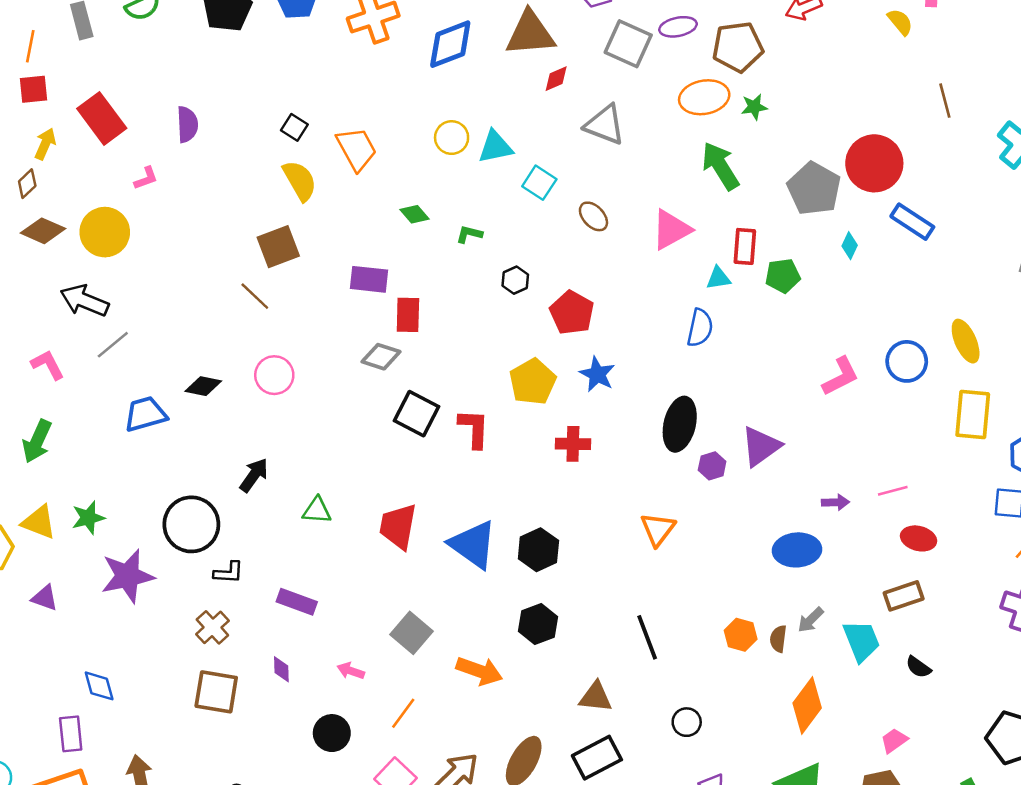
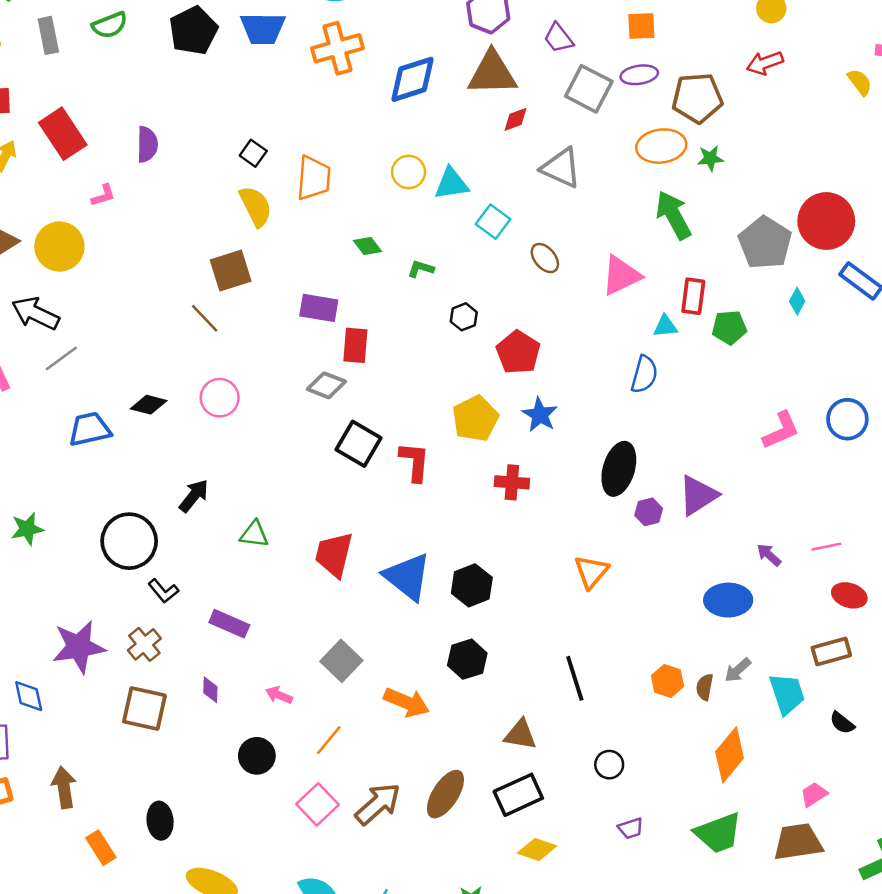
orange trapezoid: (357, 149) -> (314, 178), turned 30
purple arrow: (835, 502) -> (769, 555), turned -140
black L-shape: (229, 573) -> (163, 591), turned 44
purple star: (127, 576) -> (79, 647), moved

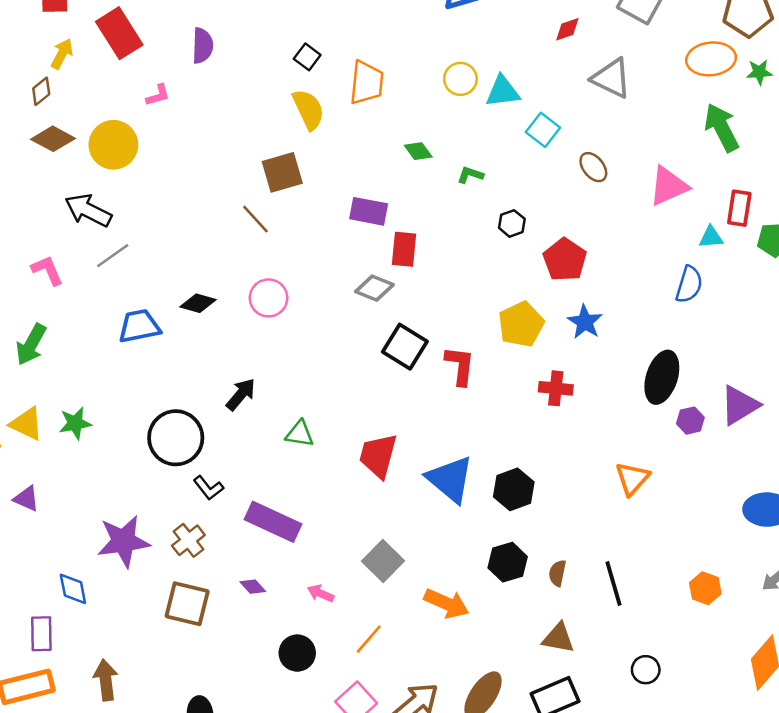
purple rectangle: (229, 624) -> (273, 522), size x1.4
brown semicircle: (705, 687) -> (557, 573), moved
purple diamond: (210, 690) -> (253, 587), turned -45

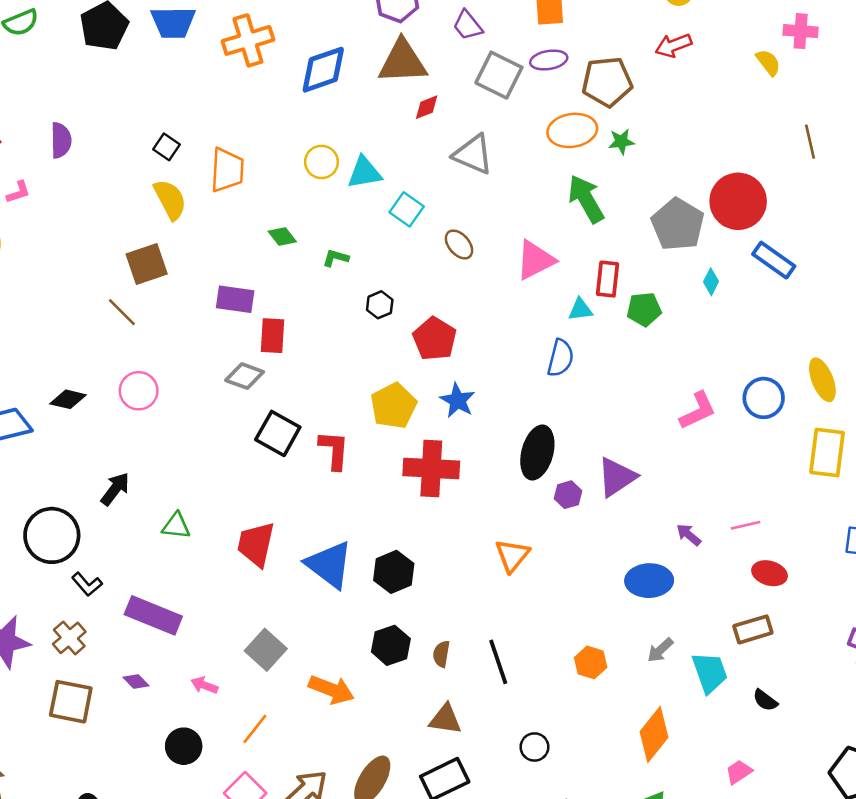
red cross: (556, 388) -> (431, 468), size x1.6

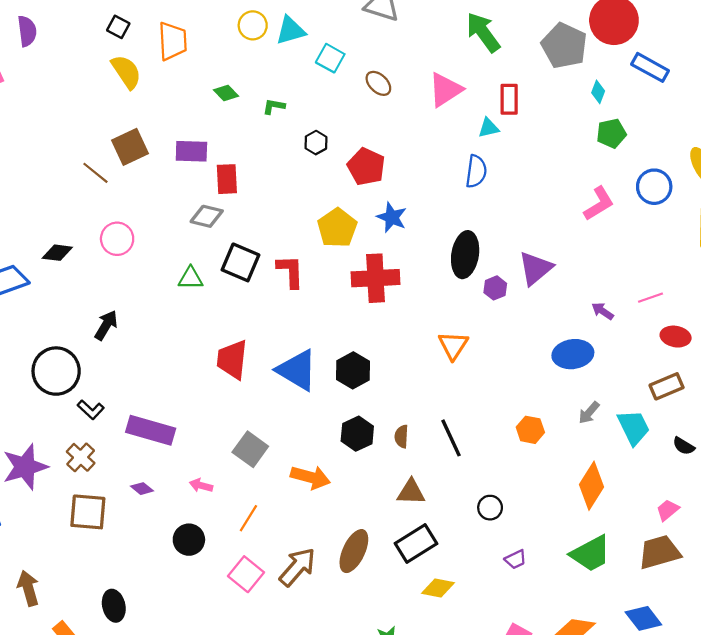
brown square: (147, 264) -> (130, 147), moved
green pentagon: (644, 309) -> (611, 133), moved
green triangle: (176, 526) -> (191, 278), moved

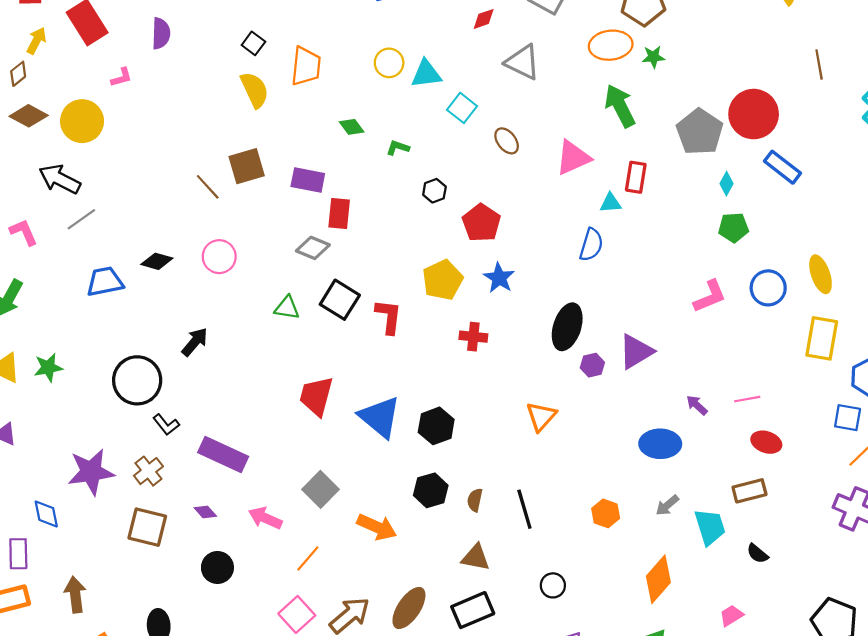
red cross: (376, 278) -> (473, 337), size x0.6
pink arrow: (201, 485) -> (265, 518), size x1.4
black circle: (189, 540) -> (217, 568), moved

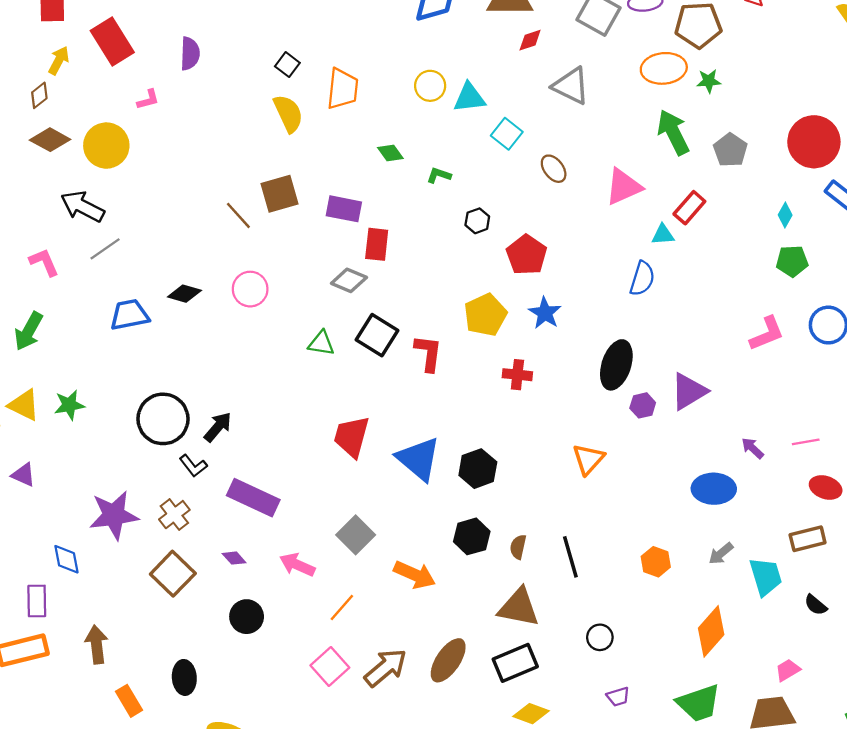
gray pentagon: (700, 132) -> (730, 150), moved, size x0.7
red rectangle: (636, 177) -> (689, 208), turned 32
black arrow: (195, 342) -> (218, 427), moved
brown square: (147, 527) -> (173, 574), turned 30
brown triangle: (476, 557) -> (519, 607), size x1.4

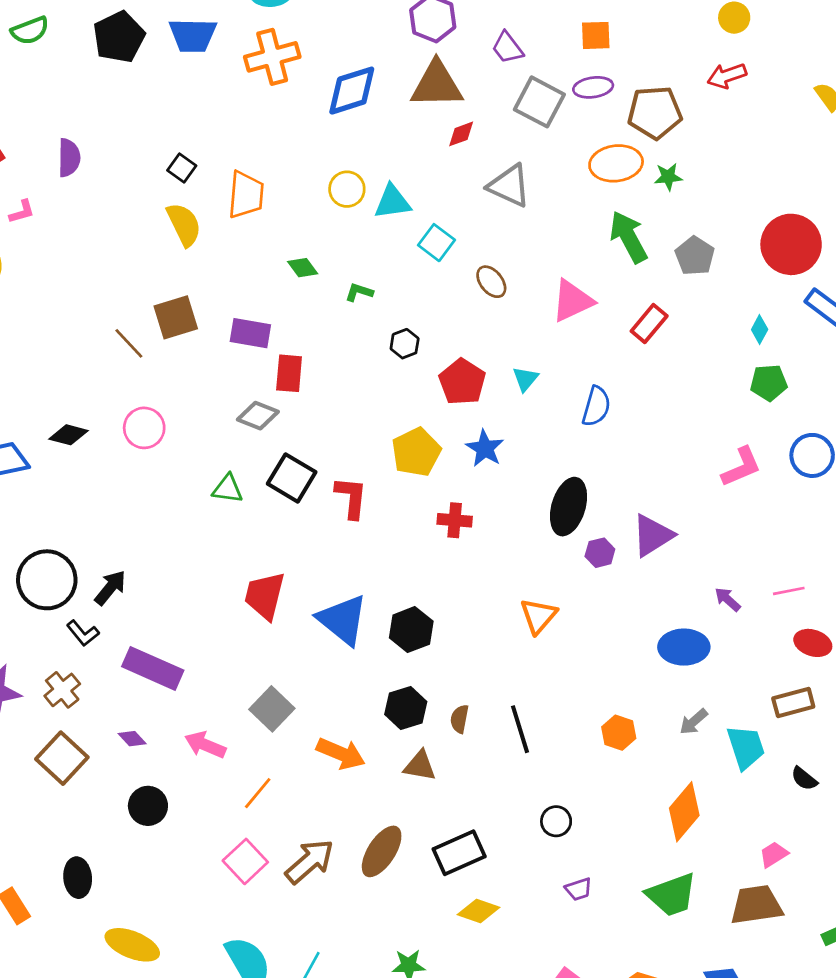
cyan triangle: (663, 235) -> (525, 379), moved, turned -45
brown triangle: (519, 607) -> (420, 766), moved, size x0.7

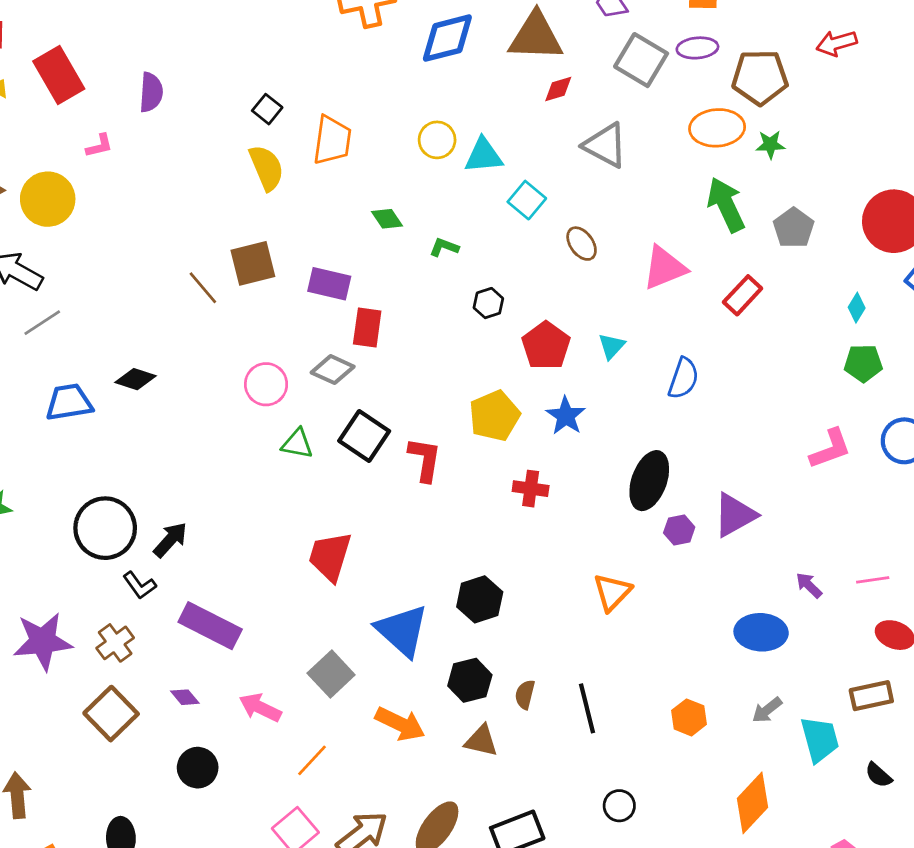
pink circle: (144, 428) -> (266, 384), moved
blue triangle: (343, 620) -> (402, 631), moved

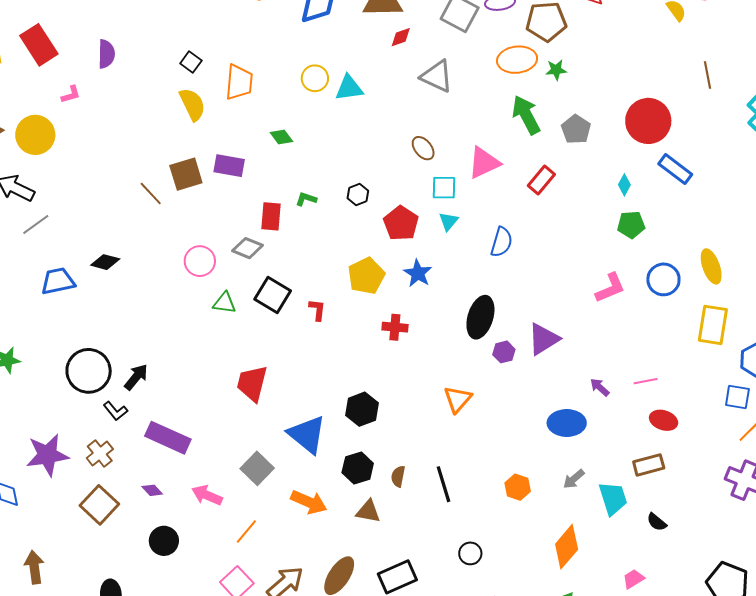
cyan square: (527, 200) -> (444, 188), moved, turned -36
green L-shape: (444, 247) -> (306, 199), moved
purple rectangle: (329, 284) -> (229, 166), moved
red L-shape: (425, 459) -> (317, 310), size x0.7

